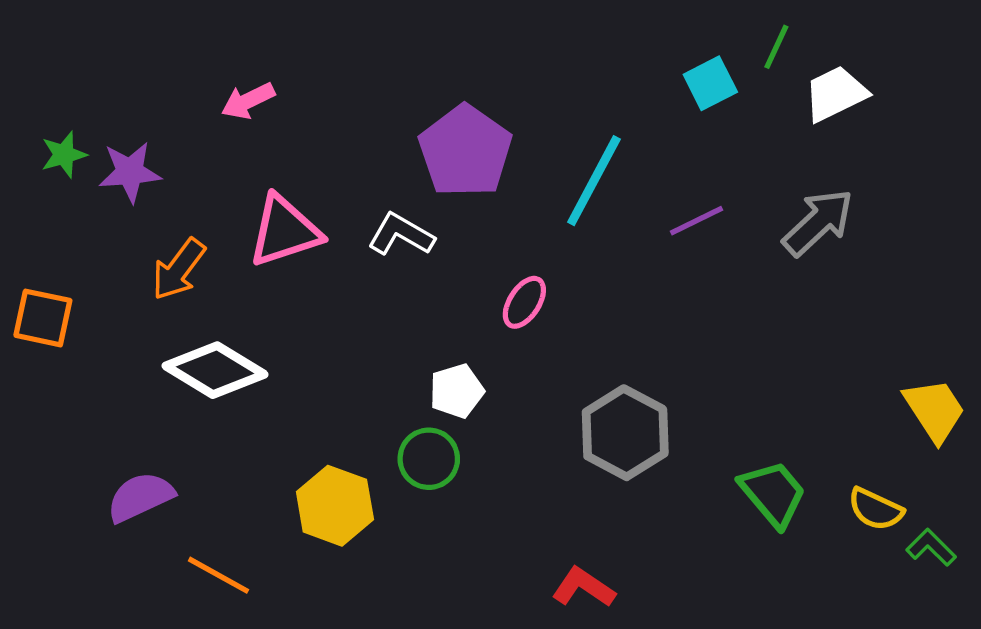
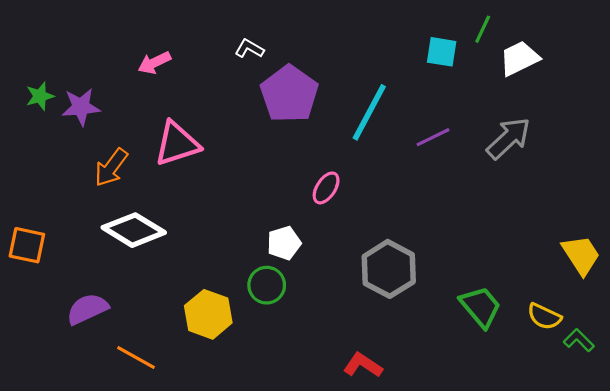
cyan square: (710, 83) -> (442, 52), turned 36
white L-shape: (401, 235) -> (249, 49), moved, size x0.7
orange square: (43, 318) -> (27, 245), moved

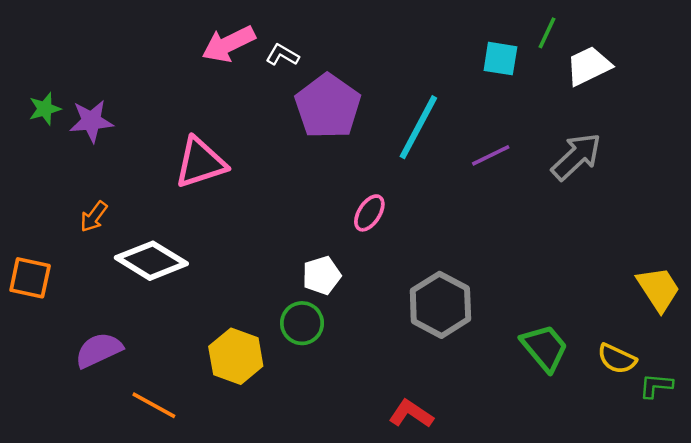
pink arrow: (154, 63) -> (229, 44), moved, size x1.4
orange arrow: (111, 167) -> (94, 217), moved, size x0.7
green L-shape: (579, 340) -> (656, 386), turned -40

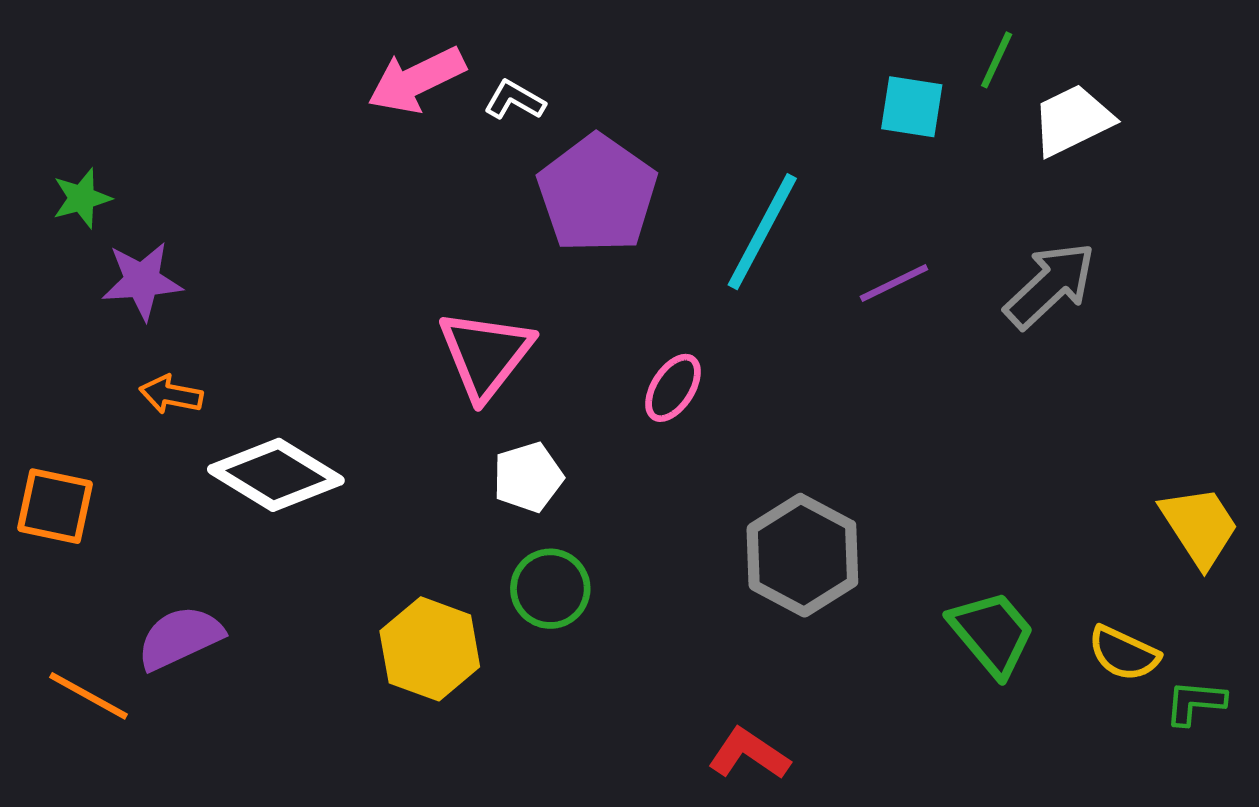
purple star: (91, 121) -> (142, 281), moved
pink triangle: (200, 163) -> (486, 354), moved, turned -34
orange arrow: (94, 217) -> (171, 395), turned 64
white pentagon: (322, 275) -> (528, 477), moved
orange line: (154, 405) -> (88, 696), moved

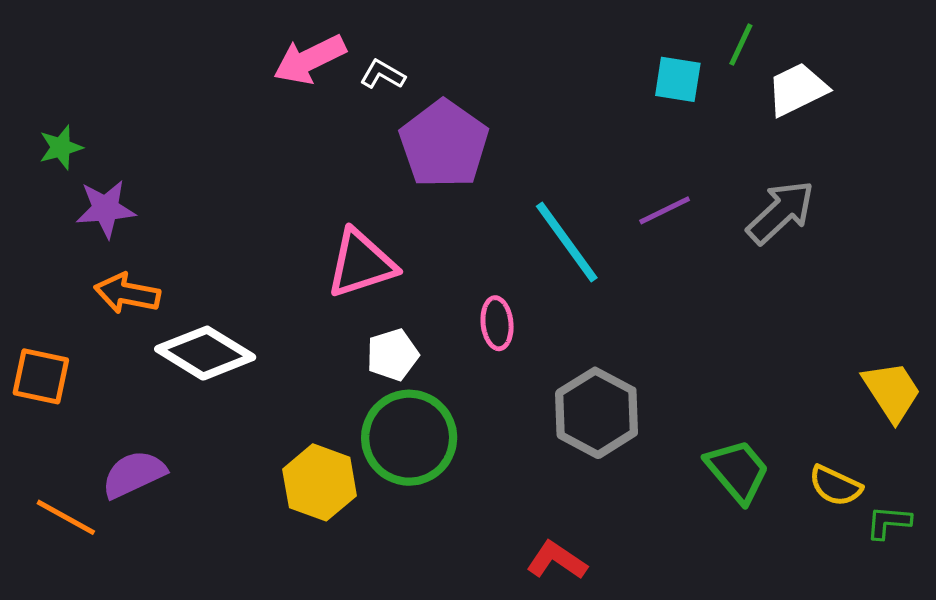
cyan line: (762, 232) -> (567, 242), moved, turned -64
pink triangle: (486, 354) -> (361, 264), turned 34
pink ellipse: (673, 388) -> (497, 323), moved, turned -39
orange arrow: (171, 395) -> (127, 293), size x1.4
green circle: (550, 589) -> (409, 438), size x1.6

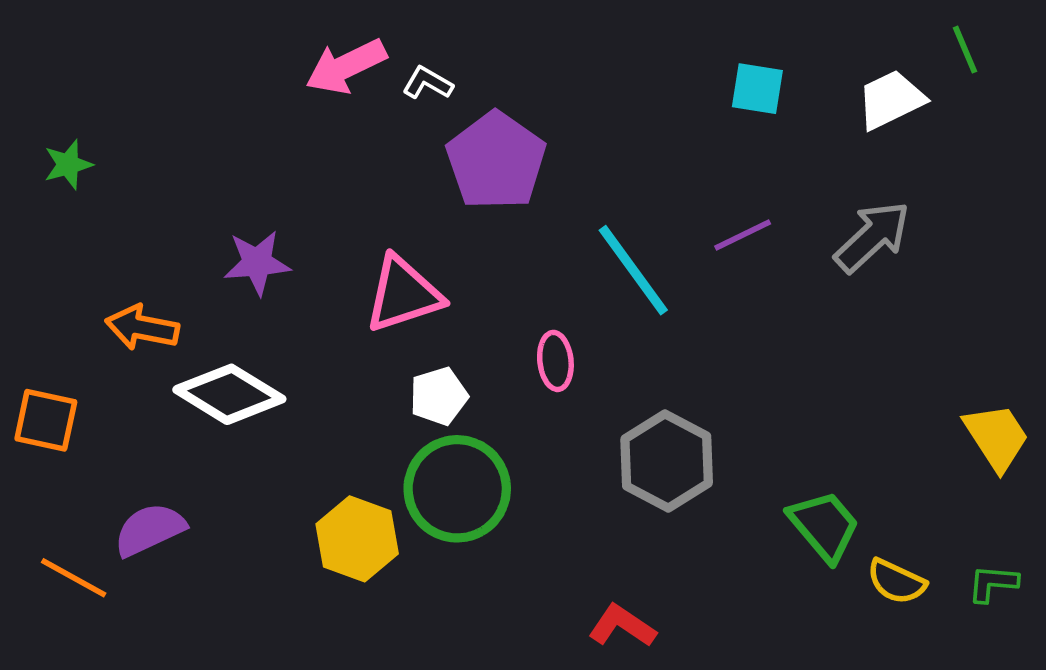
green line: (741, 45) -> (965, 50), moved, turned -48
purple star: (106, 209) -> (257, 263), moved
yellow semicircle: (835, 486) -> (896, 581), moved

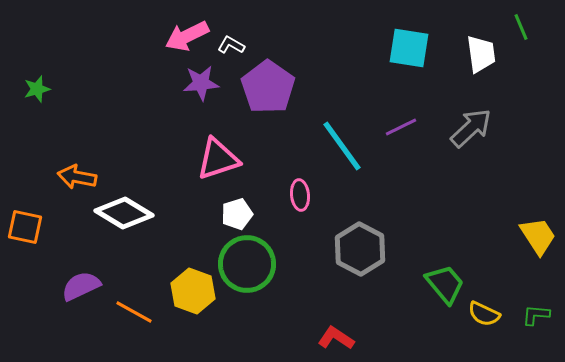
cyan square: (757, 89) -> (409, 48), size x1.4
white trapezoid: (891, 100) -> (481, 54), turned 108
purple star: (257, 263) -> (201, 83), moved
orange line: (74, 578) -> (134, 312), moved

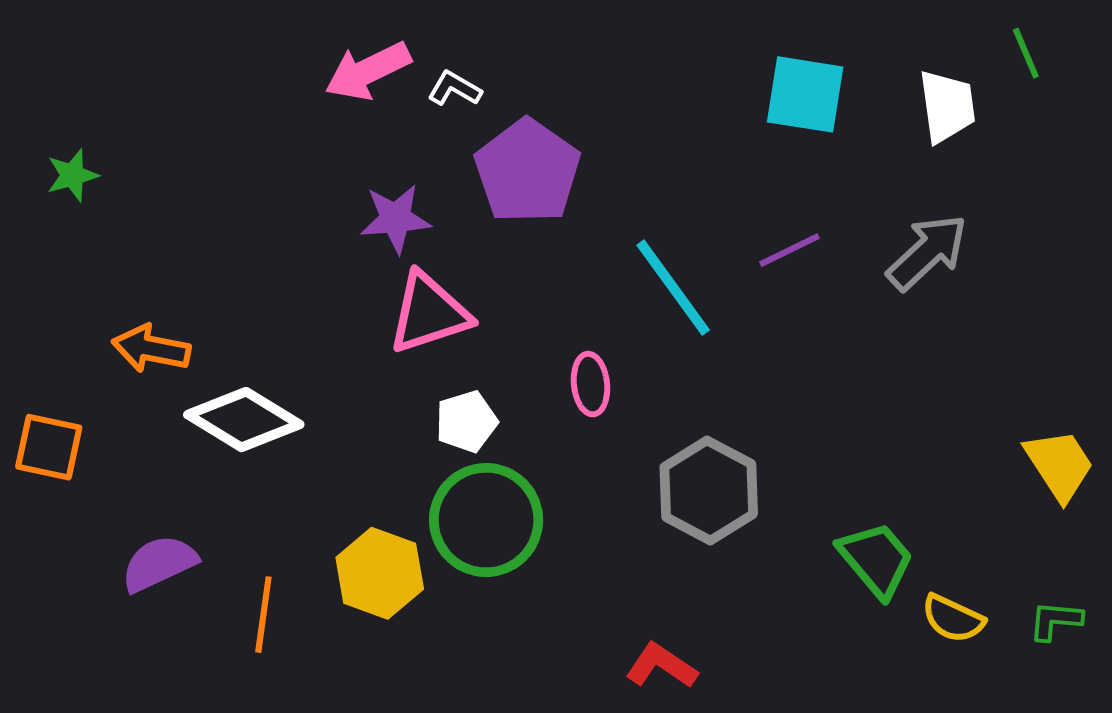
purple star: (201, 83) -> (395, 219), moved
orange line: (134, 312) -> (263, 615), turned 69

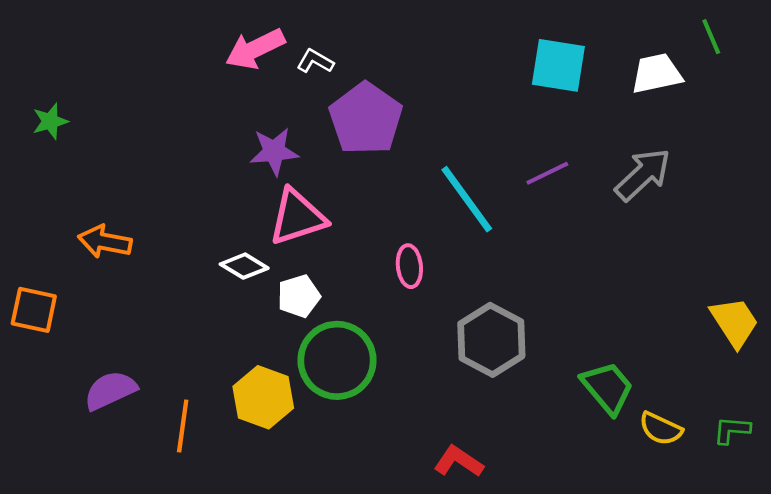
white trapezoid: (947, 106) -> (657, 74), turned -94
white diamond: (244, 420) -> (244, 266), moved, size x0.6
white pentagon: (466, 422) -> (299, 296), moved

